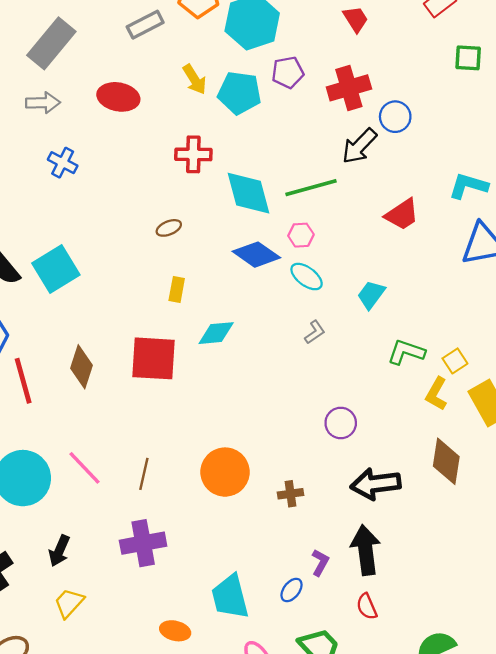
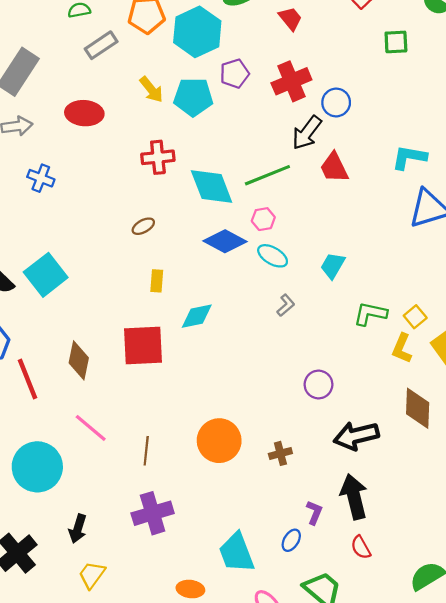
red trapezoid: (402, 214) -> (334, 168), moved, turned 104
pink line: (84, 468) -> (91, 428), moved

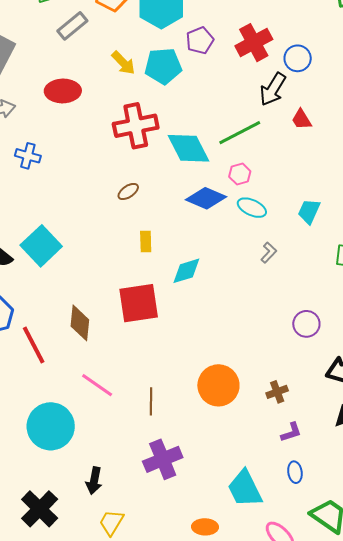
red cross: (158, 157) -> (136, 126), size x1.4
red trapezoid: (334, 168) -> (302, 119), size x0.7
purple L-shape: (314, 512) -> (291, 432), moved, turned 55
blue ellipse: (291, 540) -> (295, 472), turned -35

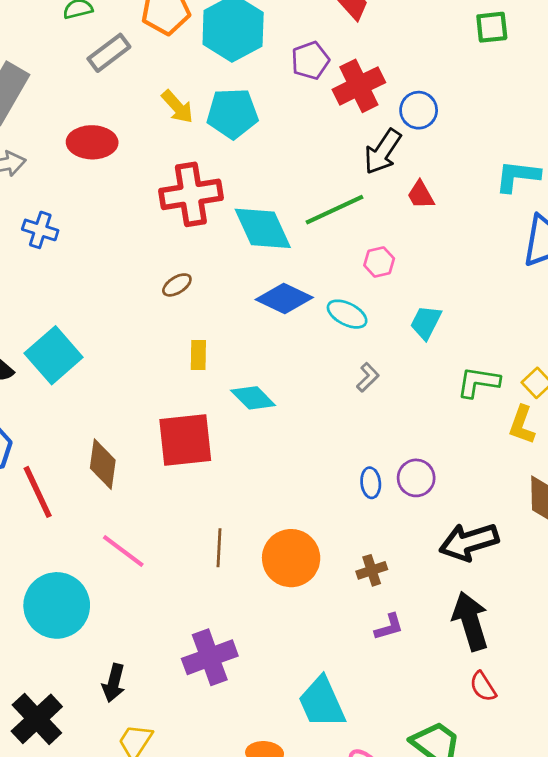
purple pentagon: (200, 40) -> (310, 61), moved
pink hexagon: (240, 174) -> (379, 262), moved
cyan diamond: (186, 271) -> (253, 398), turned 60
brown line: (151, 401) -> (219, 548), moved
blue ellipse: (295, 472) -> (371, 483), moved

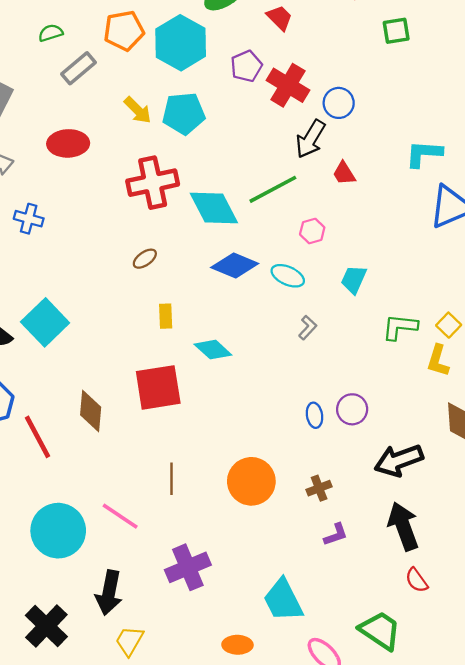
red cross: (359, 86) -> (288, 85), turned -30
brown line: (219, 548) -> (171, 479), moved
pink line: (123, 551) -> (120, 516), moved
black arrow: (114, 683) -> (109, 593), size x1.4

